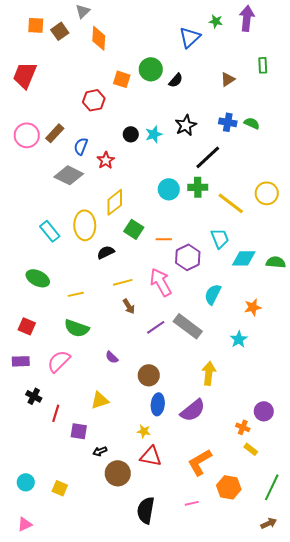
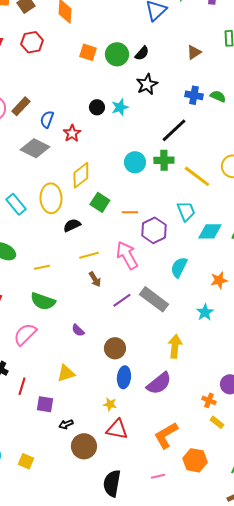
green circle: (151, 69) -> (117, 54), moved
red hexagon: (94, 100) -> (32, 42), moved
black star: (186, 125) -> (147, 84), moved

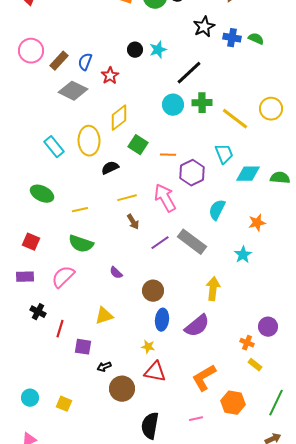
black star: (147, 84) -> (204, 27), moved
brown rectangle: (21, 106) -> (59, 61), moved
black line: (174, 130) -> (189, 73), moved

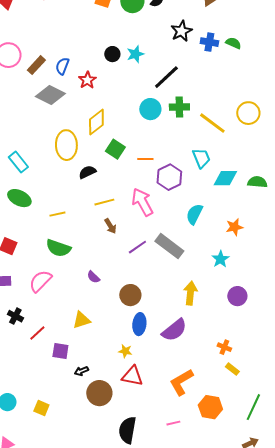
cyan rectangle: (54, 147) -> (18, 162), moved
purple circle: (268, 327) -> (237, 296), moved
red line: (60, 329) -> (37, 333), turned 30

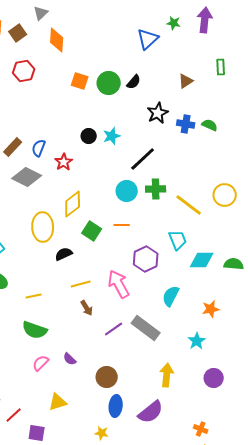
orange line: (145, 159) -> (122, 225), moved
pink semicircle: (40, 281) -> (41, 363), moved, size x0.7

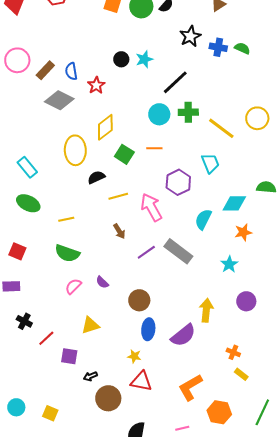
blue semicircle: (39, 148) -> (71, 71), turned -30
cyan diamond: (202, 260) -> (234, 203), moved
yellow line: (81, 284) -> (118, 196), moved
yellow arrow: (167, 375) -> (206, 310), moved

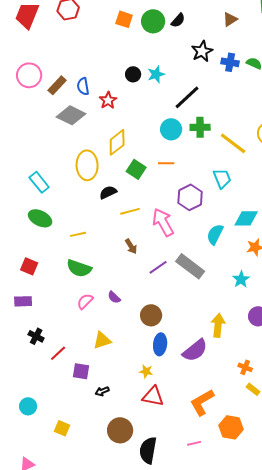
brown circle: (108, 398) -> (120, 430), moved
cyan circle: (16, 407) -> (28, 406), moved

